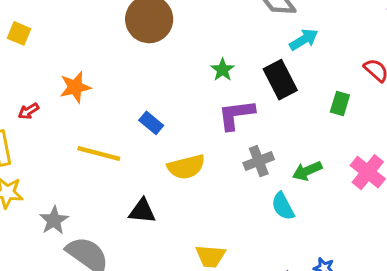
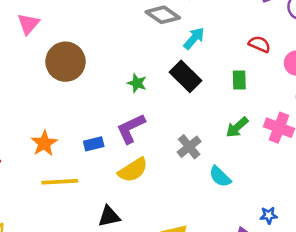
orange star: (75, 87) -> (44, 143), moved
purple L-shape: (236, 115) -> (131, 128), moved
blue rectangle: (151, 123) -> (94, 144), turned -36
green arrow: (307, 171) -> (237, 127), moved

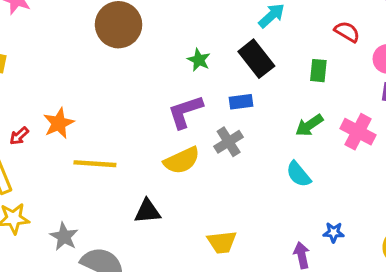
orange star: (44, 143) -> (59, 123), moved
blue rectangle: (94, 144) -> (241, 102), moved
gray cross: (189, 147) -> (229, 142), moved
cyan semicircle: (220, 177) -> (298, 174), moved

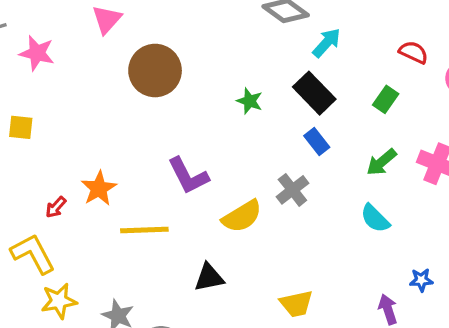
green rectangle: (318, 71) -> (386, 99), turned 35
blue rectangle: (241, 102) -> (317, 141), moved, turned 65
purple L-shape: (185, 112) -> (188, 176), moved, turned -93

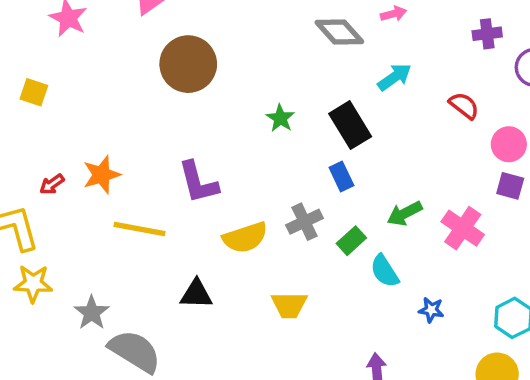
cyan arrow: (327, 43) -> (394, 77), moved
green rectangle: (386, 99) -> (351, 241), moved
blue star: (421, 280) -> (431, 310), moved
yellow trapezoid: (296, 304) -> (289, 305), moved

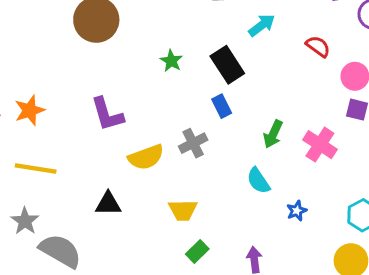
green arrow: (405, 213) -> (273, 134), turned -36
yellow line: (140, 229) -> (36, 168), moved
green rectangle: (351, 241) -> (197, 252), moved
blue star: (431, 310) -> (297, 211), turned -30

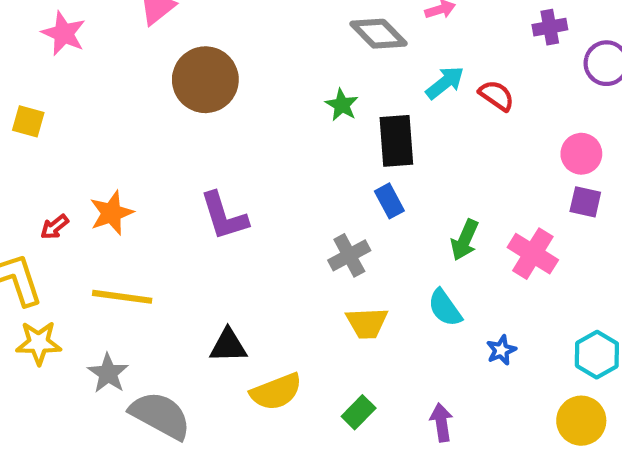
red semicircle: (318, 46) -> (497, 96), moved
green star: (171, 61) -> (342, 105), moved
black rectangle: (227, 65) -> (396, 141), turned 30
yellow semicircle: (146, 157) -> (276, 392), moved
yellow trapezoid: (183, 210) -> (367, 323), moved

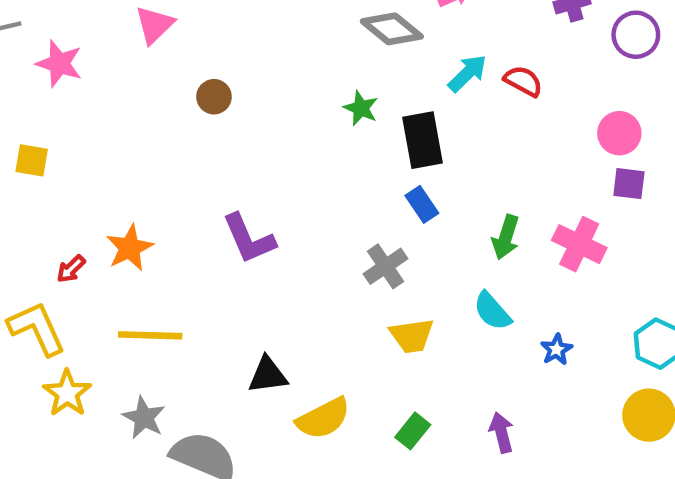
brown circle: (205, 80) -> (214, 97), size x0.5
yellow star: (39, 343) -> (67, 393), turned -30

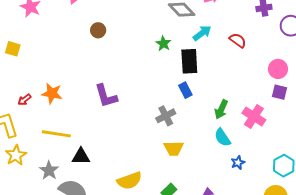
cyan arrow: (467, 73) -> (202, 33), moved
orange star: (130, 248) -> (52, 93), turned 30
cyan semicircle: (492, 311) -> (222, 138), moved
black triangle: (268, 375) -> (81, 156), moved

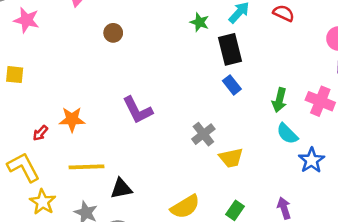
green star: (163, 44) -> (200, 22), moved
gray cross: (166, 116) -> (203, 134), moved
blue star: (238, 163) -> (311, 160), size x1.5

